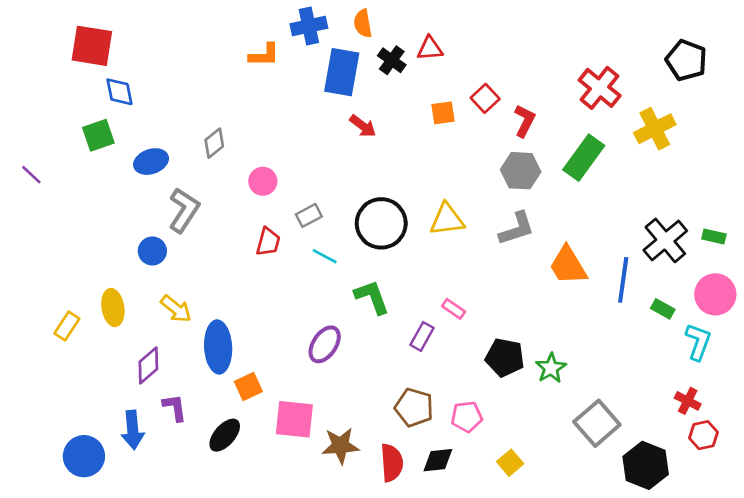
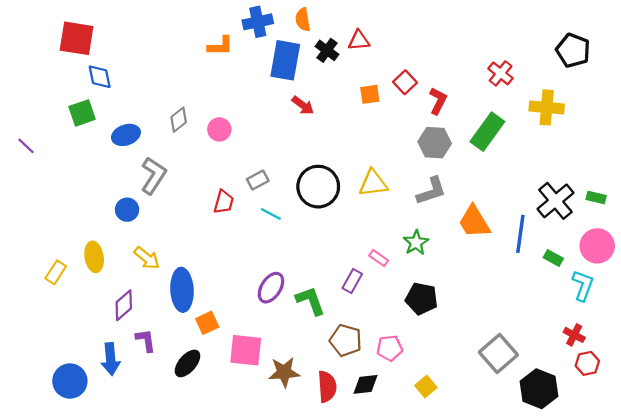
red cross: (600, 88) -> (501, 73), size x0.7
yellow cross: (655, 129) -> (547, 107), turned 32
pink circle: (263, 181) -> (219, 129), moved
green L-shape: (372, 297) -> (310, 301), moved
green star: (551, 368) -> (416, 243), moved

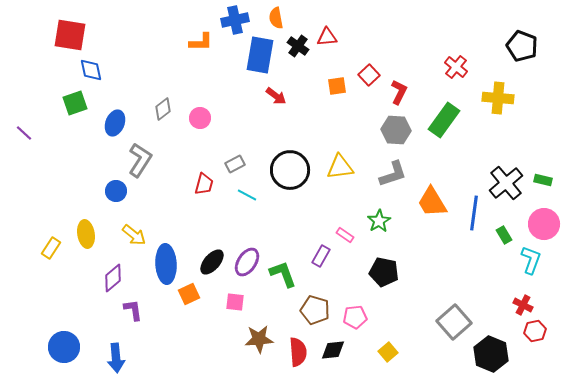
blue ellipse: (126, 135) -> (115, 123), turned -50
green rectangle: (553, 258) -> (504, 235), turned 30
pink square: (246, 350) -> (235, 302), moved, size x0.6
blue arrow: (111, 359) -> (116, 358), moved
black ellipse: (187, 363) -> (212, 262), moved

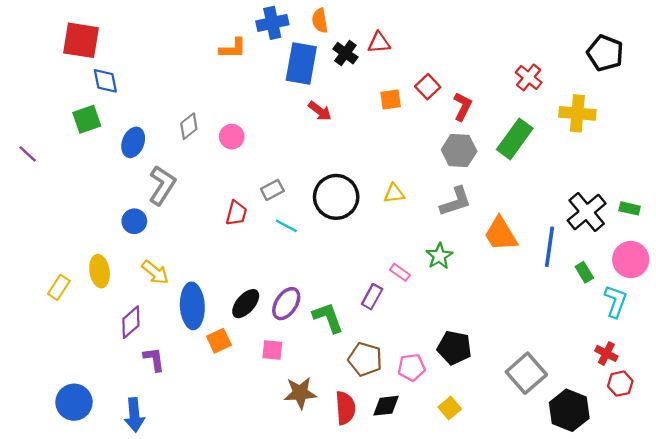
yellow triangle: (340, 167) -> (394, 193), size x0.7
black pentagon: (384, 272) -> (454, 348), moved

